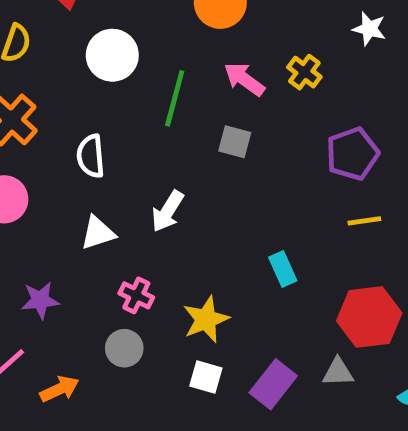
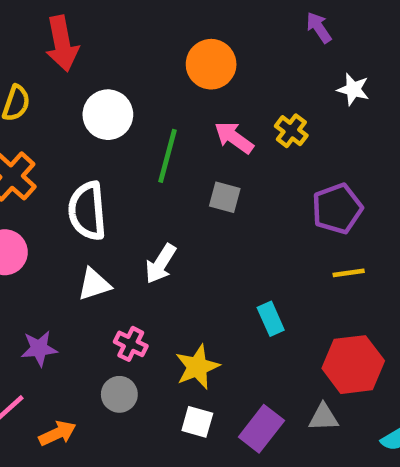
white semicircle: (91, 156) -> (87, 211), size x1.4

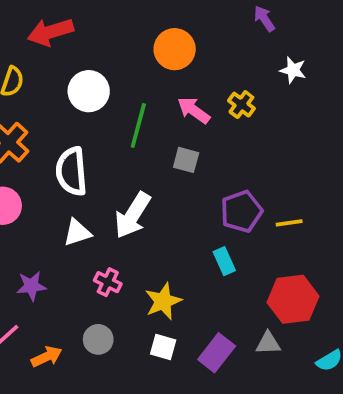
red arrow: (62, 44) -> (50, 32), turned 84
purple pentagon: (337, 209) -> (241, 211), moved
white arrow: (161, 264) -> (133, 215), size x1.4
gray circle: (119, 394) -> (98, 339), moved

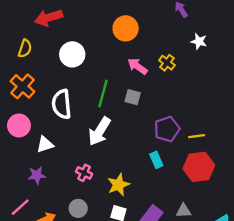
green line: (138, 126) -> (103, 94), moved
white triangle: (77, 232) -> (45, 144), moved
red hexagon: (293, 299) -> (199, 167), moved

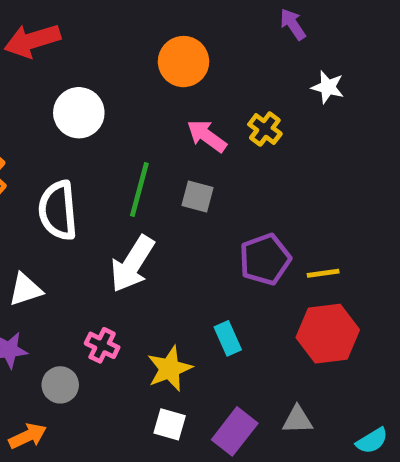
cyan rectangle: (156, 160) -> (228, 338), moved
gray circle: (78, 208) -> (60, 385), moved

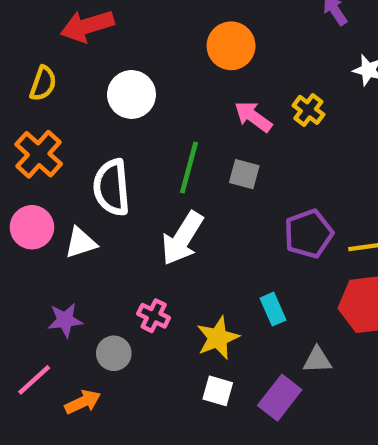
white triangle: (25, 290) -> (81, 243), moved
gray triangle: (297, 420) -> (317, 360), moved

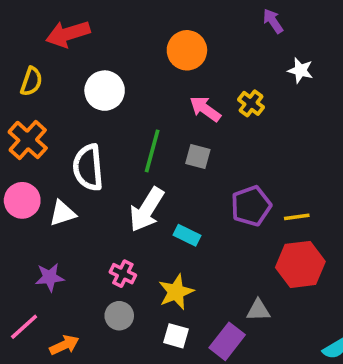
cyan rectangle: (273, 309) -> (187, 235), moved, turned -40
gray circle: (114, 353) -> (119, 316), moved

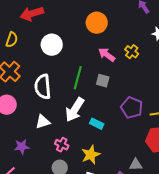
purple pentagon: (251, 206) -> (132, 108), turned -30
white triangle: (62, 213) -> (43, 122), moved

